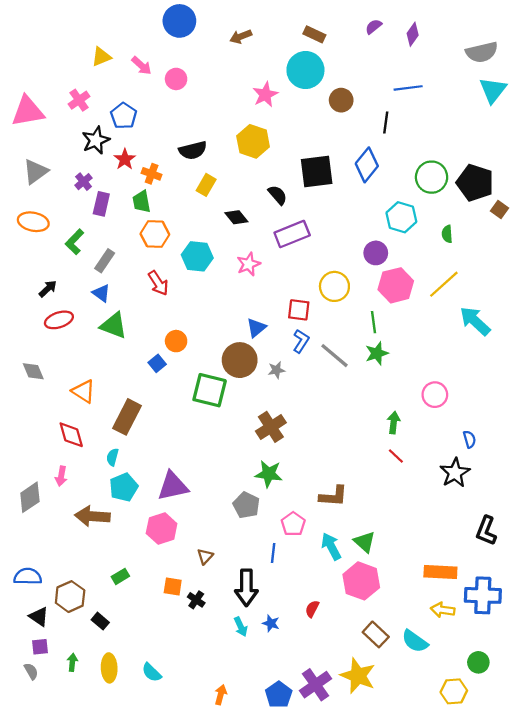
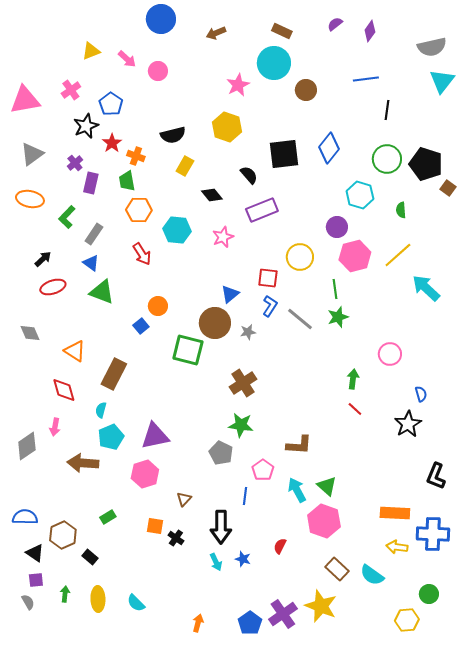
black line: (386, 122) -> (387, 110), moved

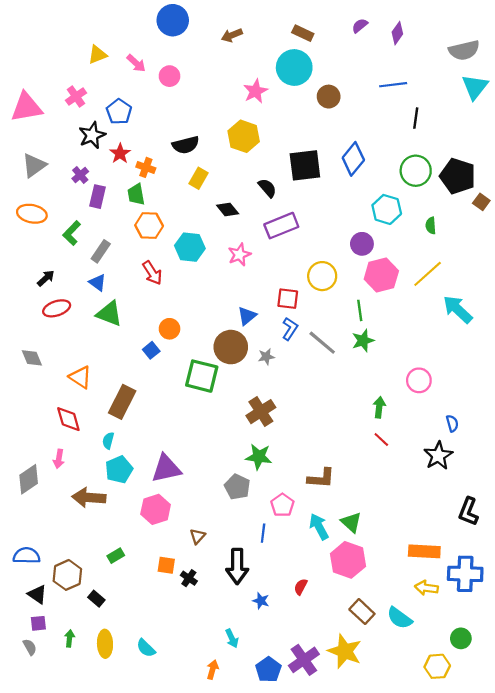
cyan arrow: (216, 562) -> (232, 638), moved

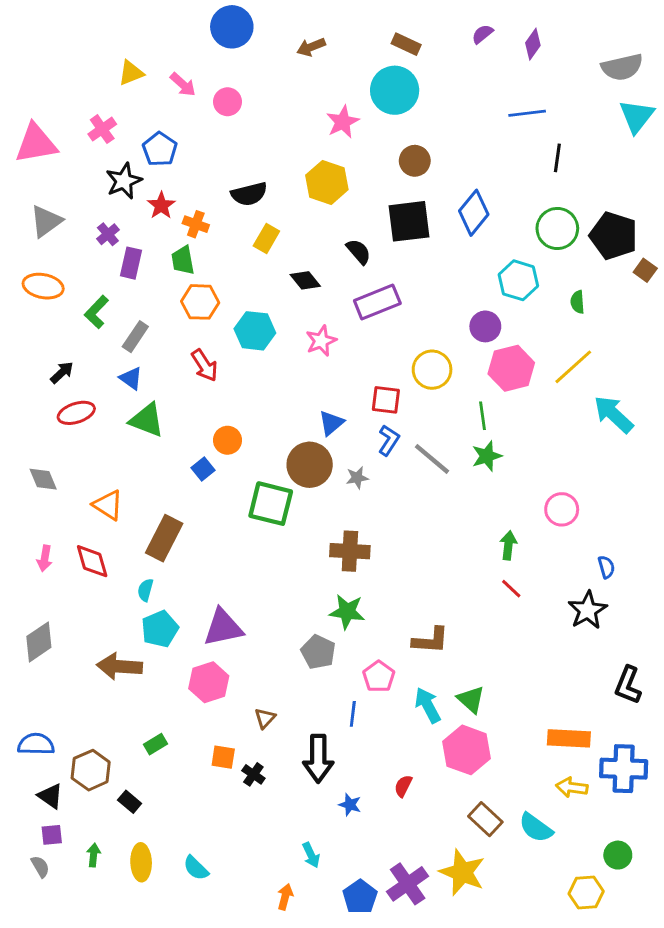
brown circle: (329, 97) -> (415, 161), moved
brown cross: (261, 412) -> (350, 551), turned 36
pink arrow: (59, 459) -> (45, 558), moved

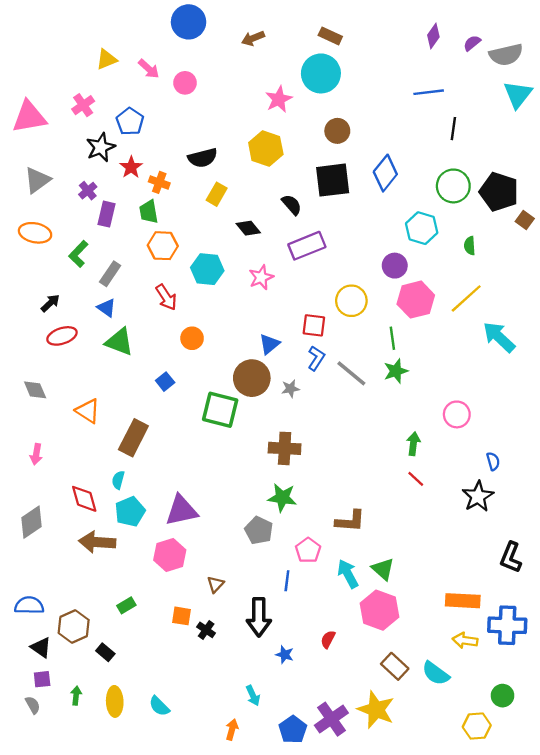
purple semicircle: (482, 34) -> (472, 43), moved
orange circle: (227, 440) -> (192, 338), moved
red diamond: (92, 561) -> (84, 499), moved

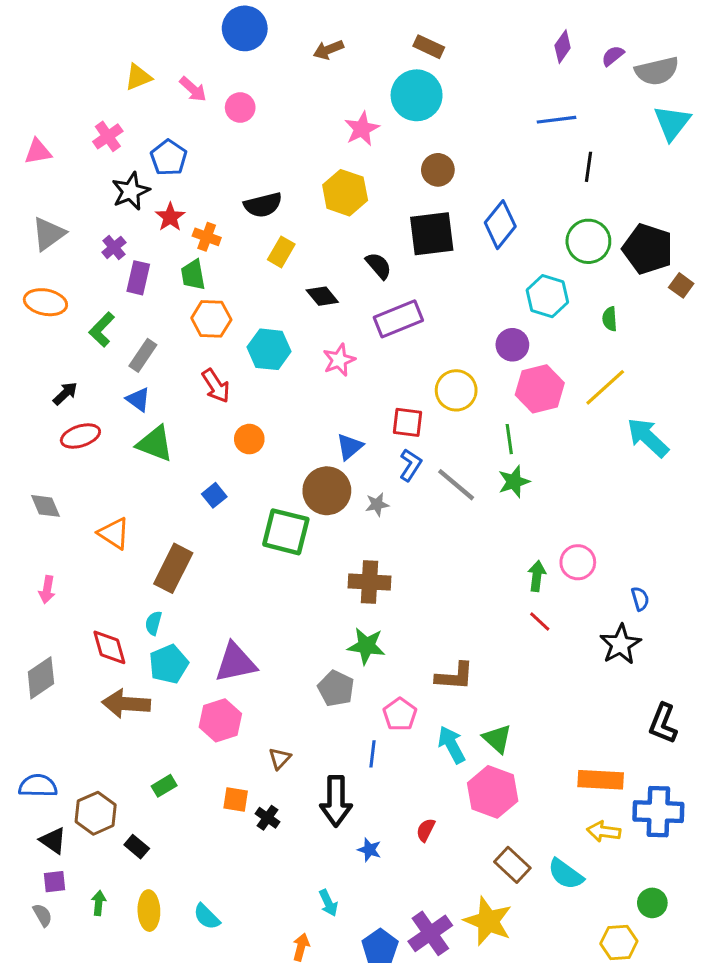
pink triangle: (29, 117) -> (38, 152), size x0.6
pink circle: (457, 414) -> (578, 562), moved

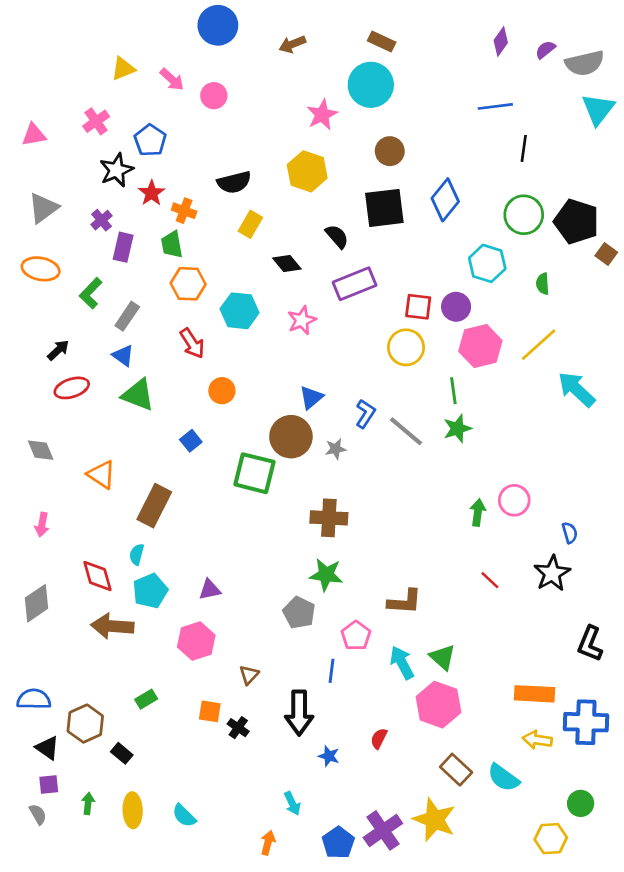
red square: (407, 422) -> (418, 307), moved
red line: (540, 622) -> (490, 580), moved
purple triangle: (236, 663) -> (210, 590), size x0.6

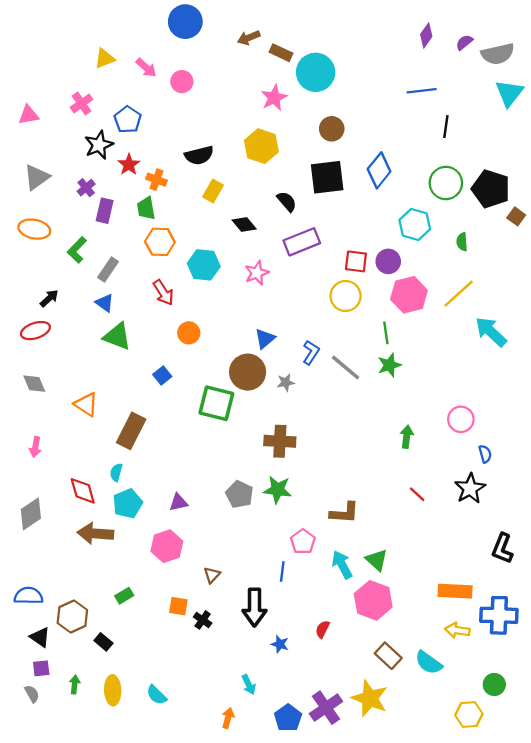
brown rectangle: (382, 42) -> (281, 53), moved
red ellipse: (72, 388) -> (35, 331), moved
pink circle: (514, 500) -> (461, 419), moved
gray pentagon: (299, 613) -> (240, 494), moved

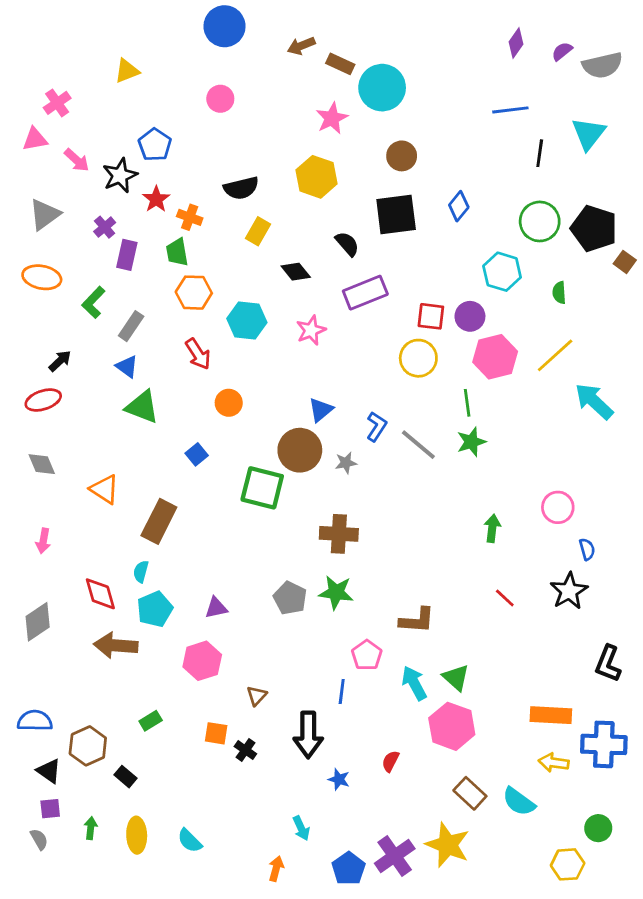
pink arrow: (146, 68) -> (77, 160), moved
cyan triangle: (509, 93) -> (588, 134), moved
pink cross: (82, 103) -> (57, 103), moved
blue diamond: (379, 170) -> (459, 206), size x0.7

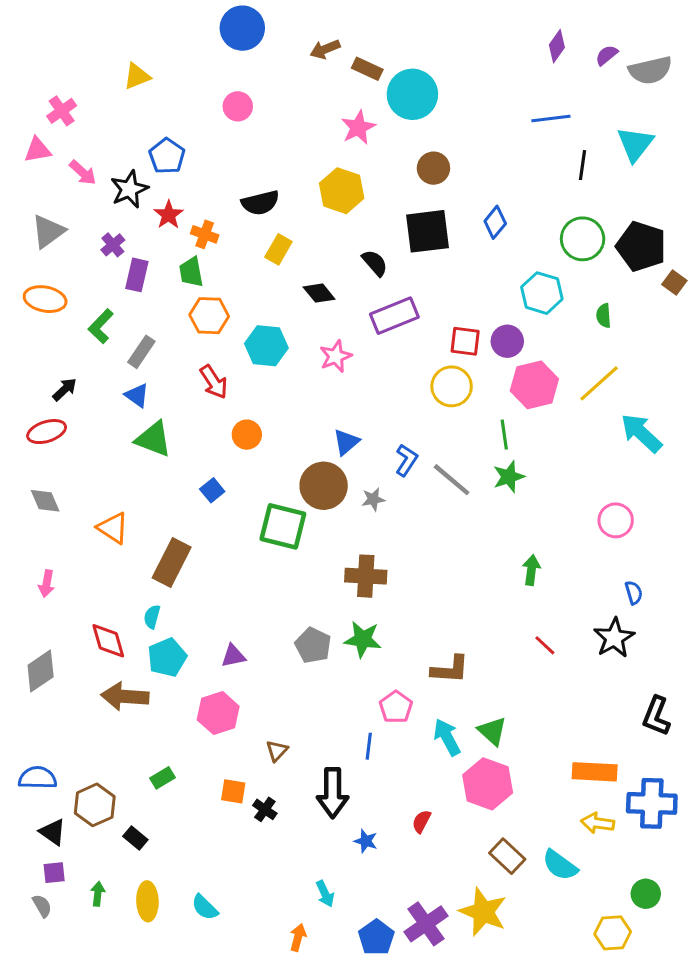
pink circle: (558, 507) -> (616, 520), moved

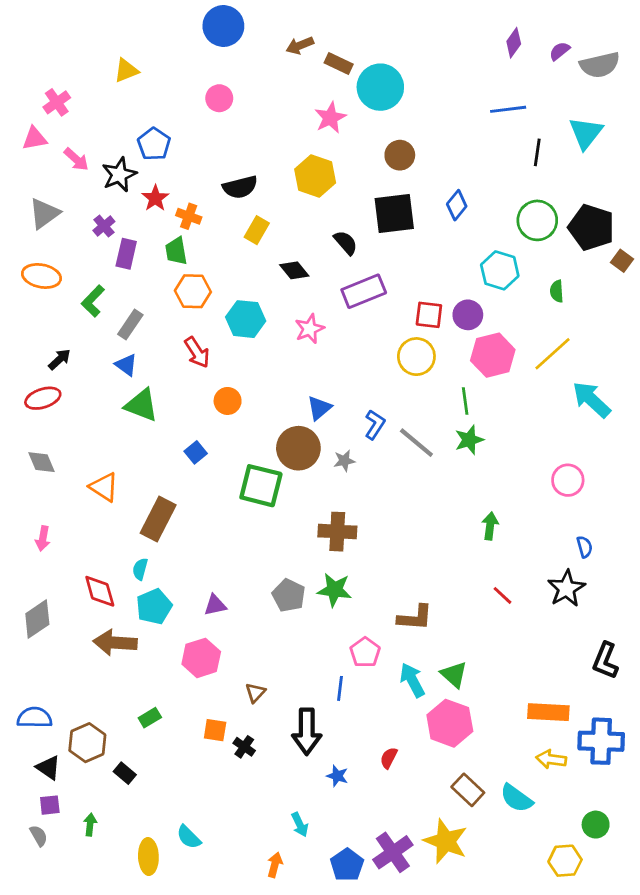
yellow ellipse: (147, 901) -> (148, 857), moved

